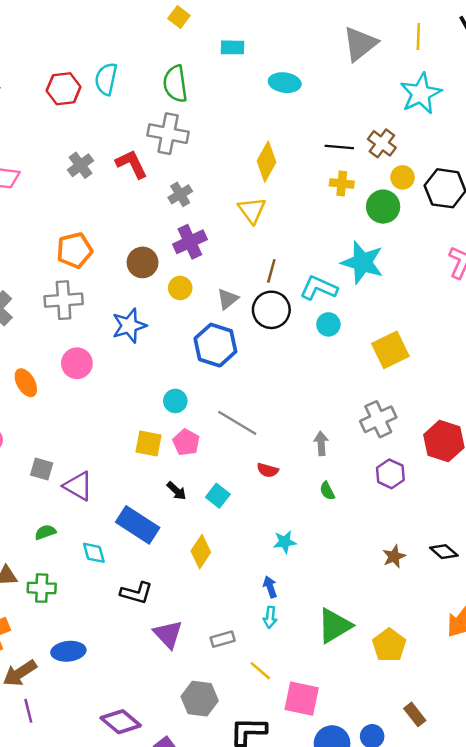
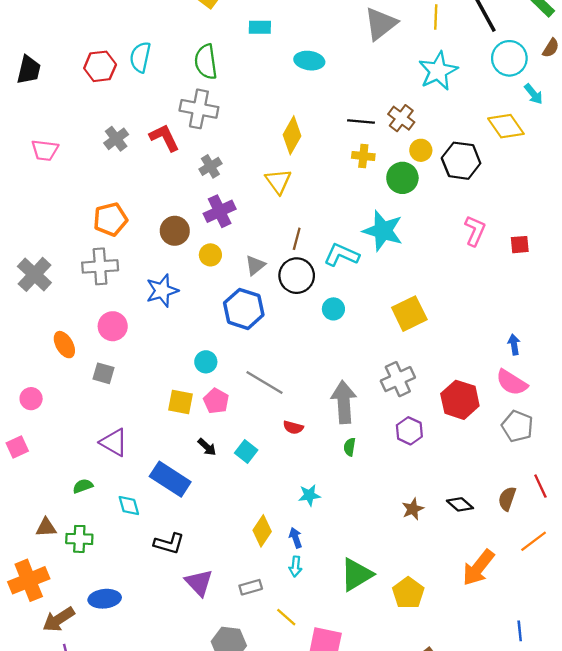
cyan circle: (328, 324) -> (333, 309), moved
gray arrow: (321, 443) -> (344, 402), size x1.8
gray square: (42, 469) -> (103, 373), moved
green semicircle: (327, 491) -> (350, 447), turned 36
yellow diamond: (201, 552) -> (262, 531), moved

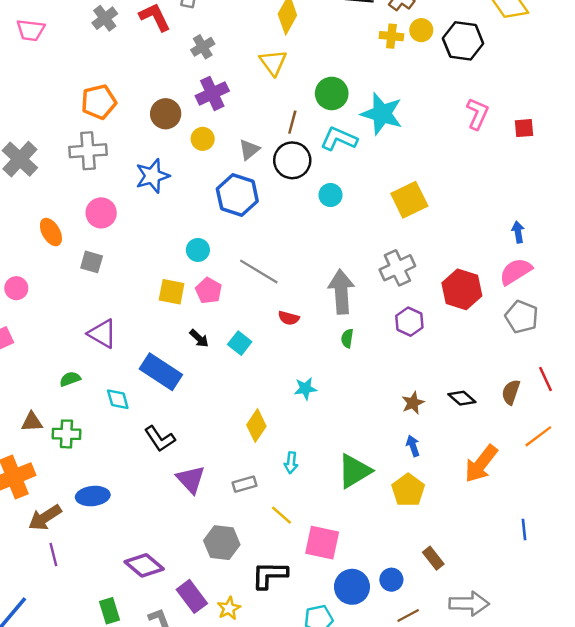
yellow cross: (363, 156) -> (391, 36), moved
green circle: (402, 178) -> (332, 93), moved
pink semicircle: (512, 383) -> (516, 271), turned 116
blue arrow: (295, 538) -> (413, 446), moved
black L-shape: (169, 544) -> (160, 439), turned 40

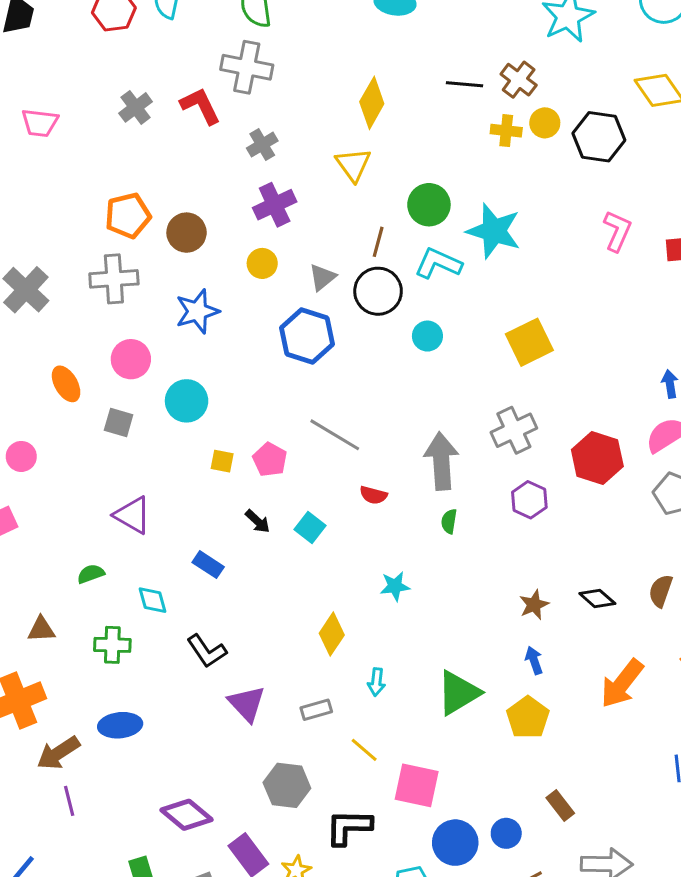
brown circle: (166, 114) -> (187, 233), moved
cyan circle: (198, 250) -> (187, 401), moved, size x1.4
yellow square: (172, 292) -> (222, 461), size x0.7
blue rectangle: (161, 372) -> (208, 565), size x0.6
green cross: (66, 434) -> (112, 645), moved

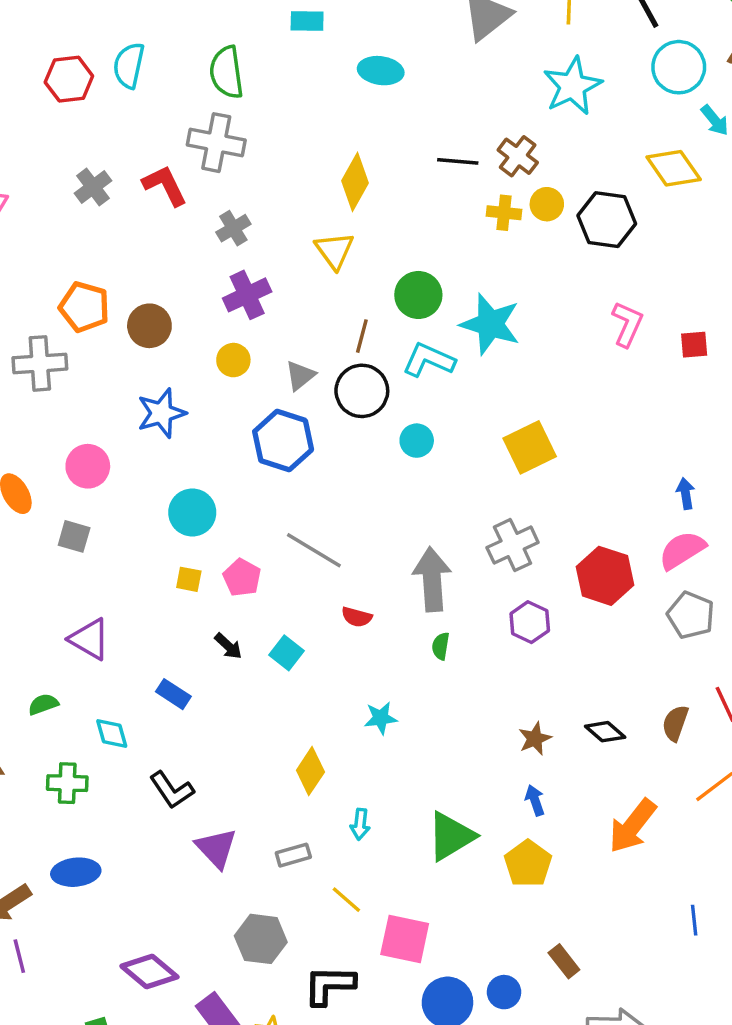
orange pentagon: (128, 216) -> (84, 307), turned 30
gray cross: (114, 279) -> (40, 363), moved
cyan circle: (187, 401) -> (192, 512), moved

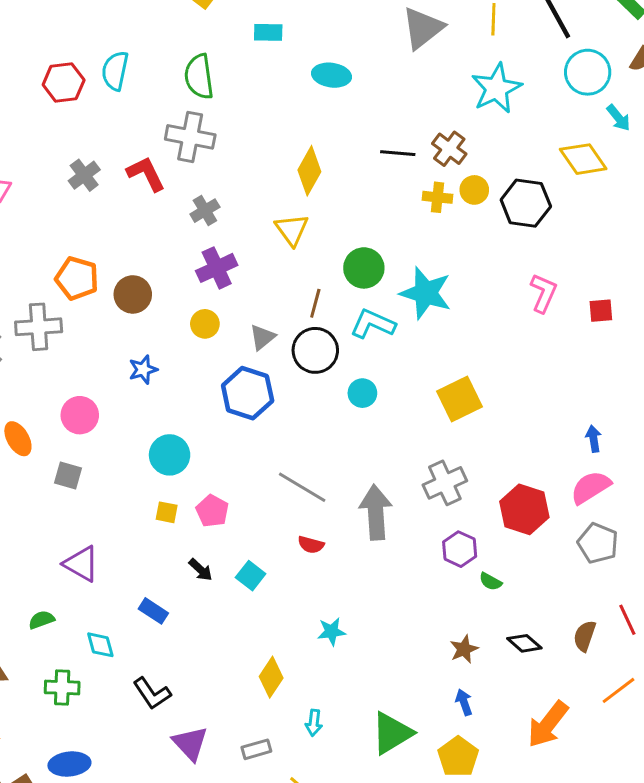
blue star: (161, 413) -> (143, 370), size x0.7
gray line: (314, 550) -> (302, 487), moved
green semicircle: (441, 646) -> (490, 581), moved, turned -70

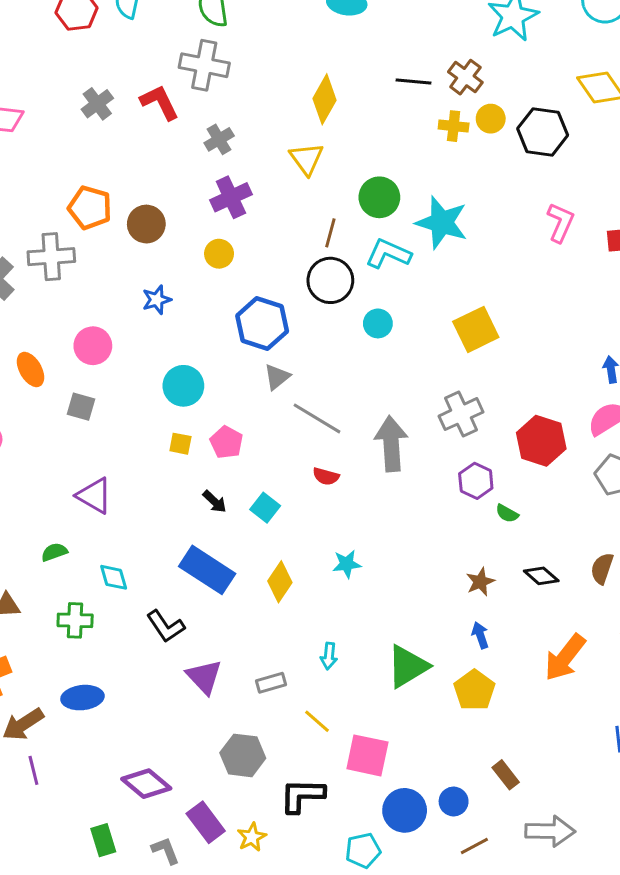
gray triangle: (262, 337) -> (277, 377), moved
blue rectangle: (153, 611) -> (207, 570), moved, size x1.8
yellow diamond: (271, 677) -> (280, 582), moved

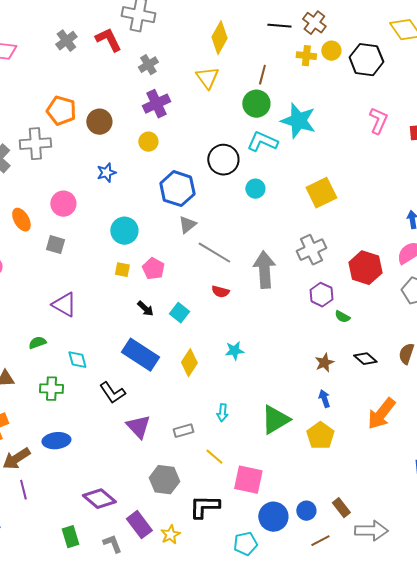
brown line: (330, 233) -> (262, 75), moved
brown rectangle: (506, 775) -> (341, 508), moved

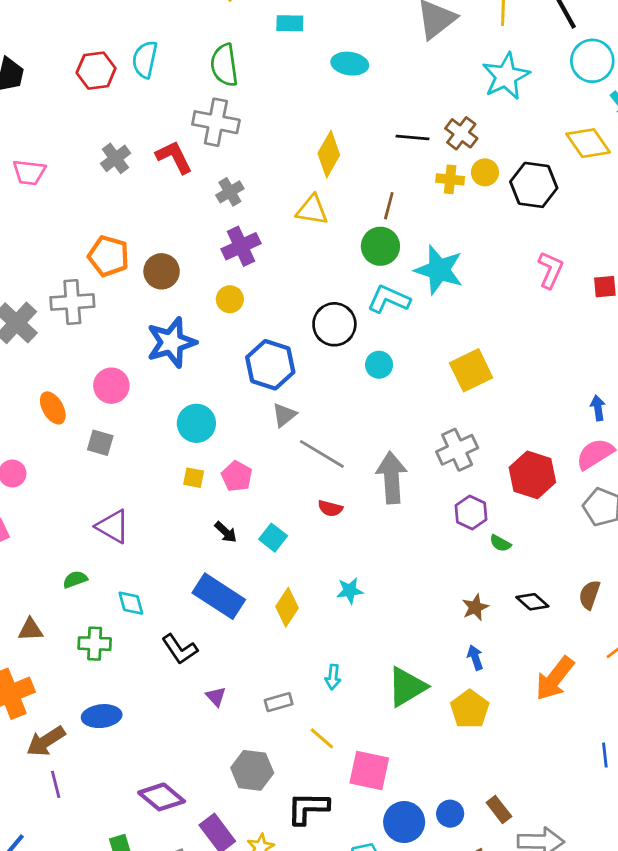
yellow triangle: (207, 78) -> (312, 210), turned -45
blue star: (106, 173) -> (171, 342), size x1.8
purple triangle: (138, 427) -> (216, 697), size x0.6

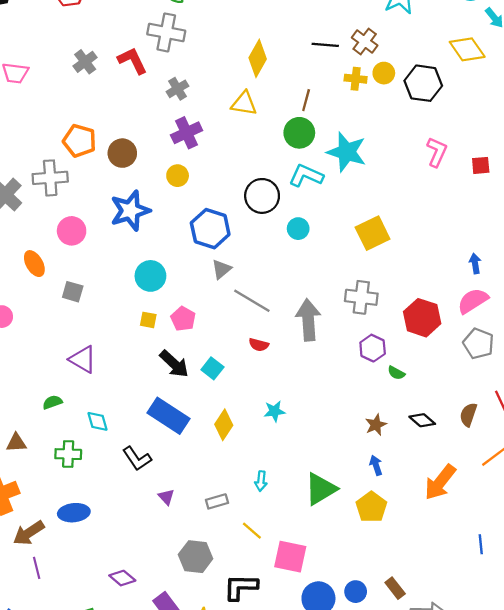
pink circle: (111, 386) -> (72, 231), moved
gray cross: (457, 450) -> (361, 297), turned 32
black arrow: (226, 532) -> (174, 364), size x1.6
purple diamond: (162, 797) -> (122, 578), size x0.7

